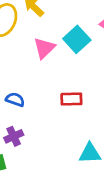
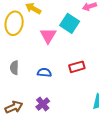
blue semicircle: (15, 100) -> (44, 72), moved

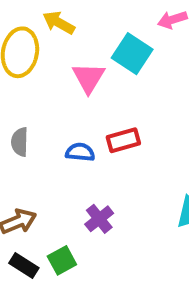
red rectangle: (77, 67) -> (123, 140), moved
purple cross: (43, 104) -> (99, 219), moved

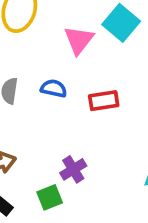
blue semicircle: (80, 152) -> (54, 88), moved
green square: (62, 260) -> (50, 197), moved

